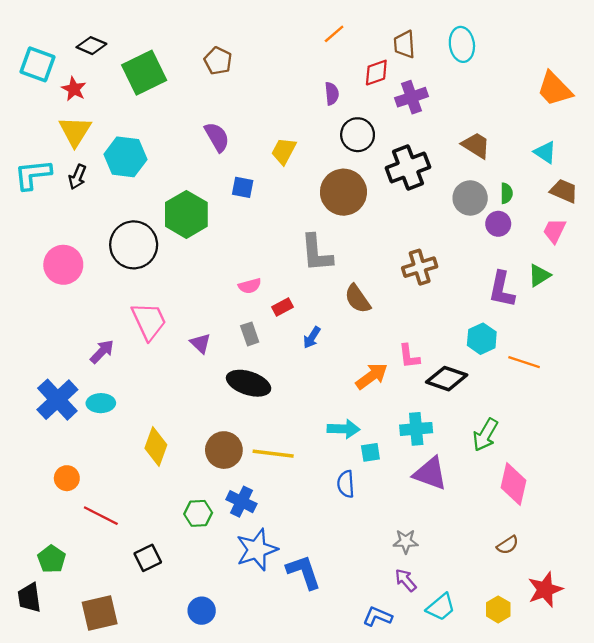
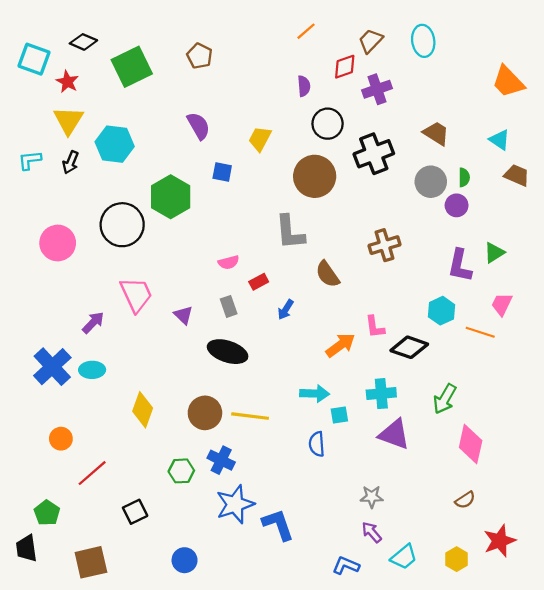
brown trapezoid: (404, 44) -> (371, 41), turned 48
cyan L-shape: (33, 175) -> (30, 160), size x0.7
pink trapezoid: (554, 231) -> (502, 304), moved
red line: (101, 516) -> (92, 473), turned -68

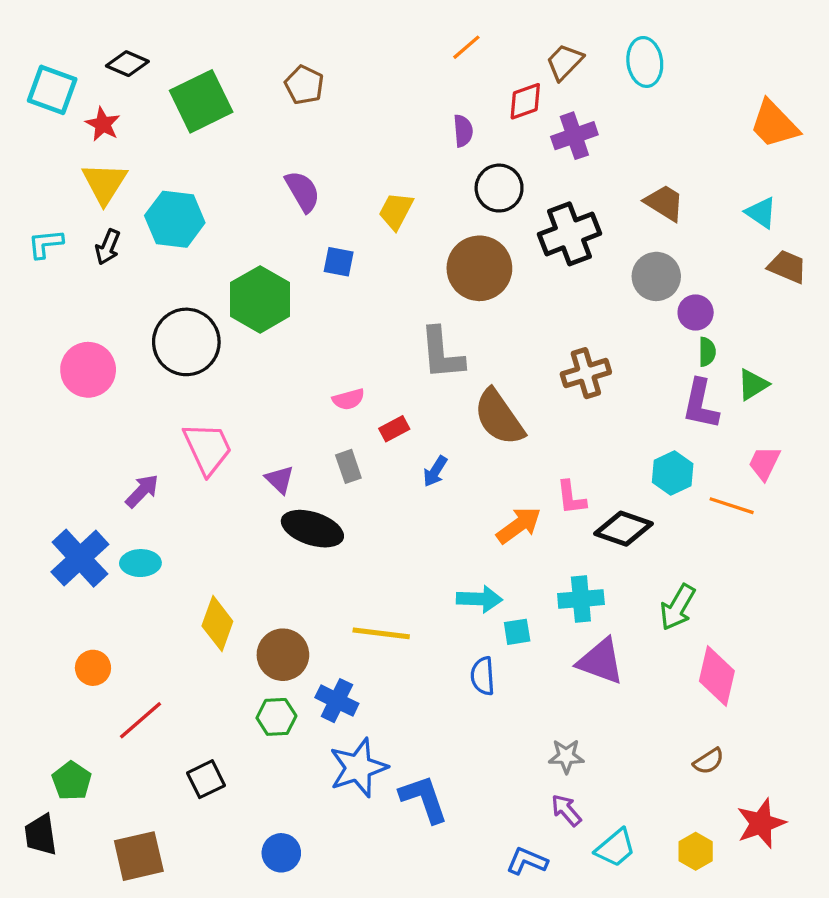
green semicircle: (464, 177) -> (707, 352), moved
brown semicircle: (328, 274) -> (499, 417), size x1.4
black ellipse: (228, 352) -> (312, 529), moved
brown circle: (205, 413) -> (283, 655), moved

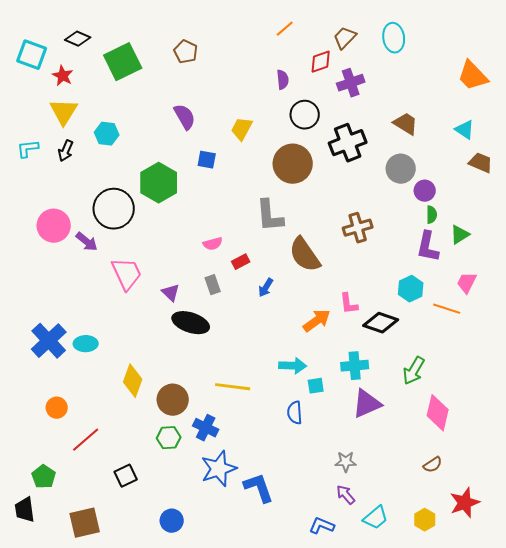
cyan hexagon: (175, 219) -> (107, 134), size x0.7
purple arrow: (142, 491) -> (87, 242), moved, turned 85
purple triangle: (601, 661) -> (367, 404), turned -44

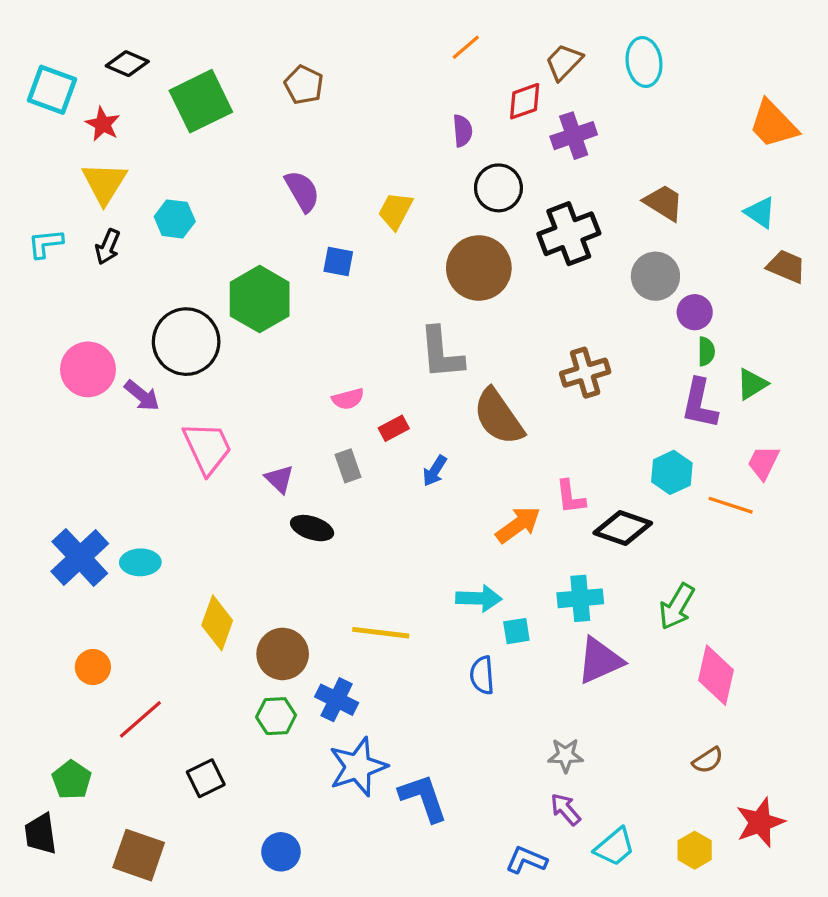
black ellipse: (191, 323) -> (312, 528), size x0.7
brown square: (85, 523) -> (139, 855), turned 32

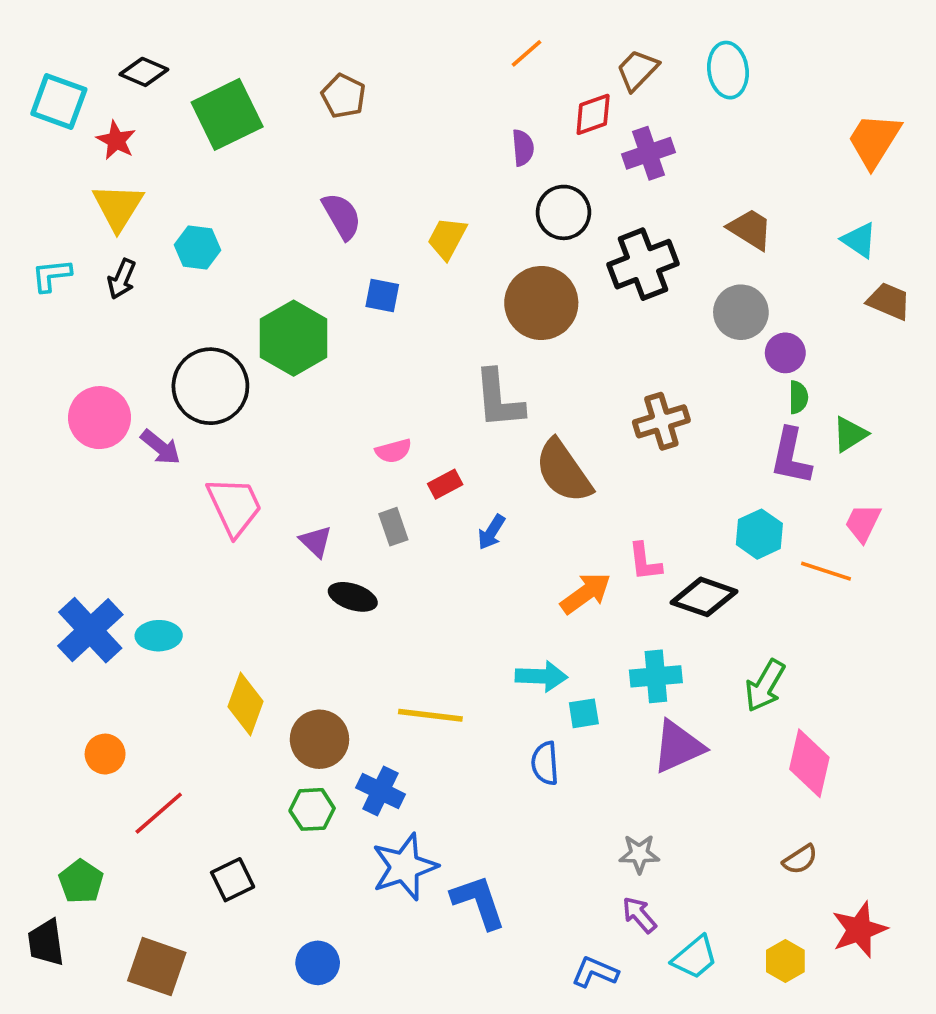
orange trapezoid: (773, 124) -> (874, 140), turned 76

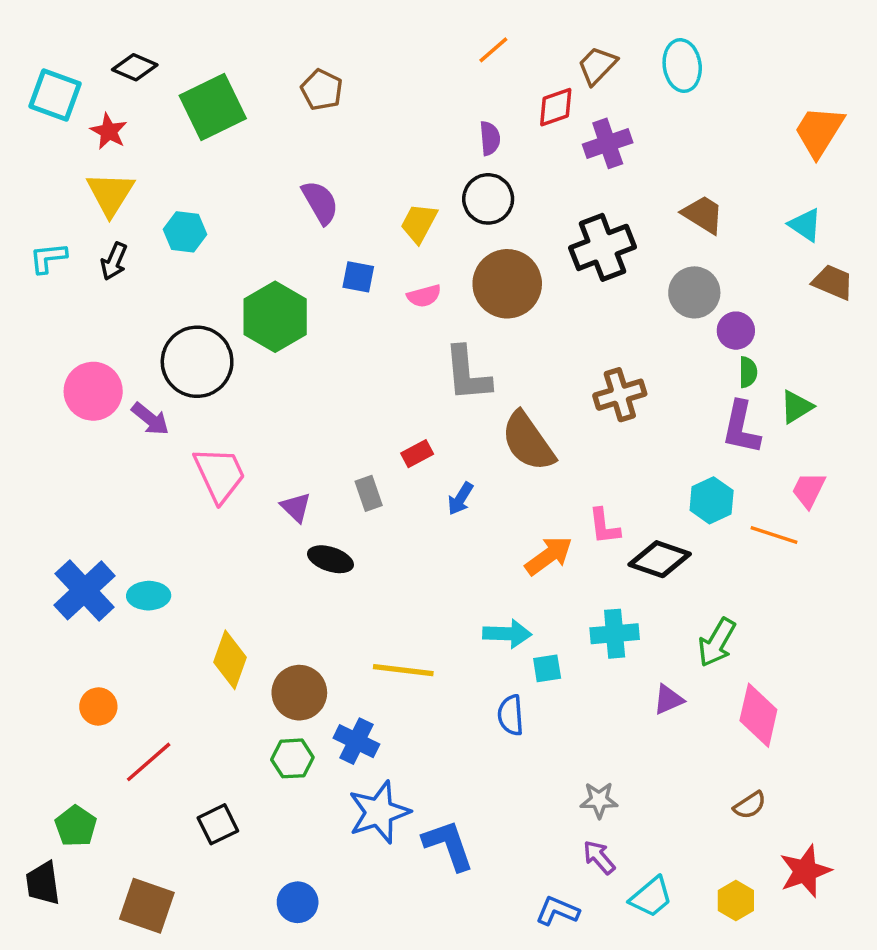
black circle: (563, 212) -> (488, 199), moved
pink semicircle: (393, 451) -> (424, 296), moved
purple triangle: (678, 747) -> (668, 700), moved, size x0.6

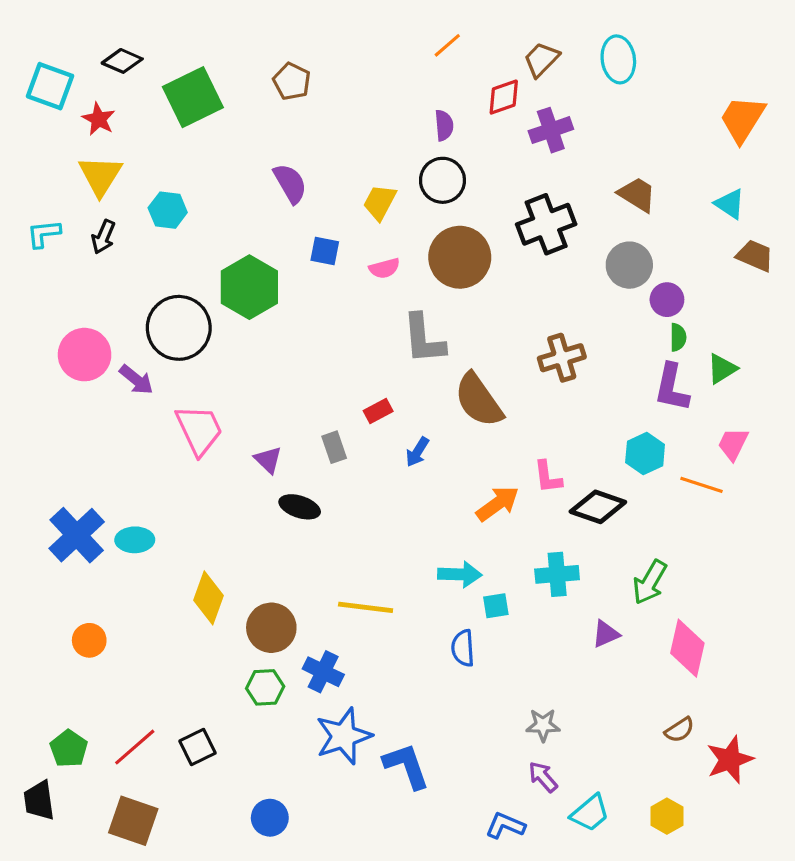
red line: (149, 762) -> (135, 747), moved
red star: (805, 871) -> (730, 760), moved

